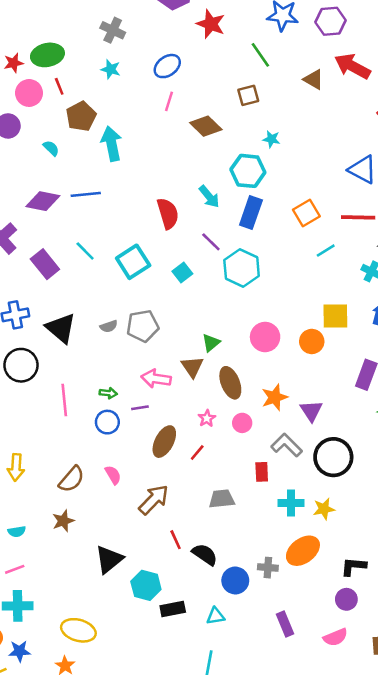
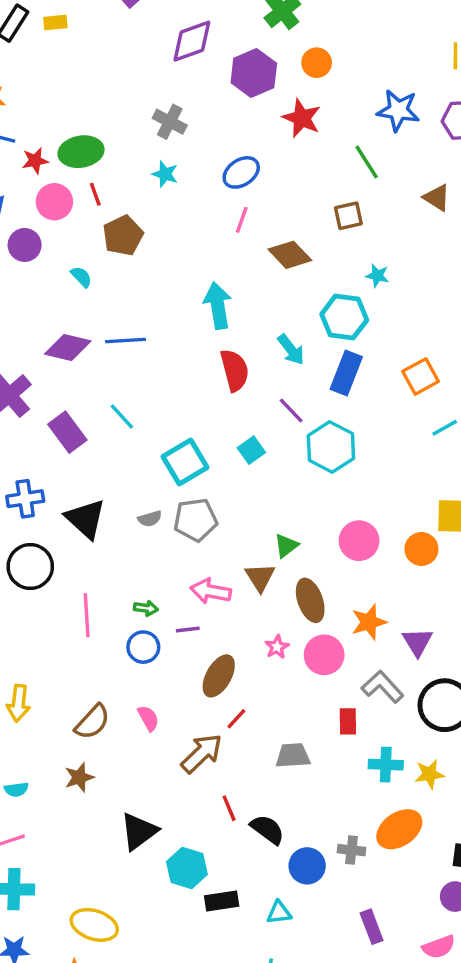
cyan arrow: (112, 144) -> (218, 306), moved
cyan square: (133, 262) -> (185, 462), moved
pink circle: (242, 423) -> (324, 655), size x1.5
red line: (197, 452) -> (236, 719), moved

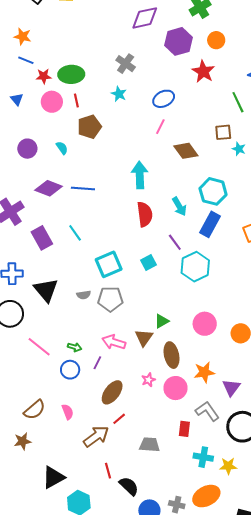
purple circle: (25, 245) -> (27, 149), moved
cyan star: (377, 276) -> (239, 149), moved
pink line: (87, 615) -> (39, 347), turned -55
purple line: (188, 630) -> (97, 363), turned -64

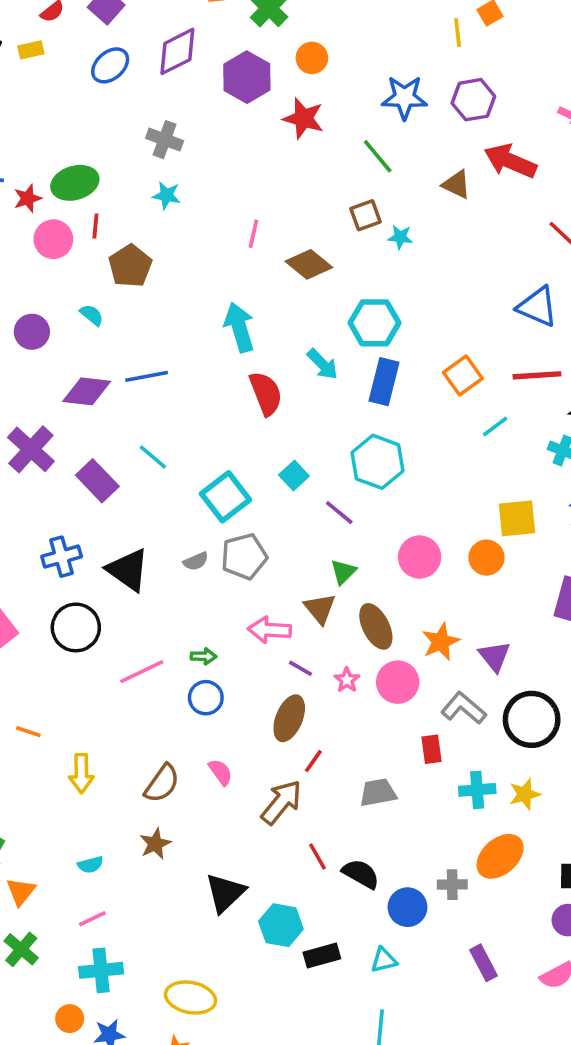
blue ellipse: (164, 99) -> (110, 65), moved
red line: (76, 100) -> (95, 226), turned 32
purple line: (175, 242) -> (339, 513), moved
pink line: (39, 347) -> (142, 672), turned -50
purple line: (97, 363) -> (300, 668), moved, turned -72

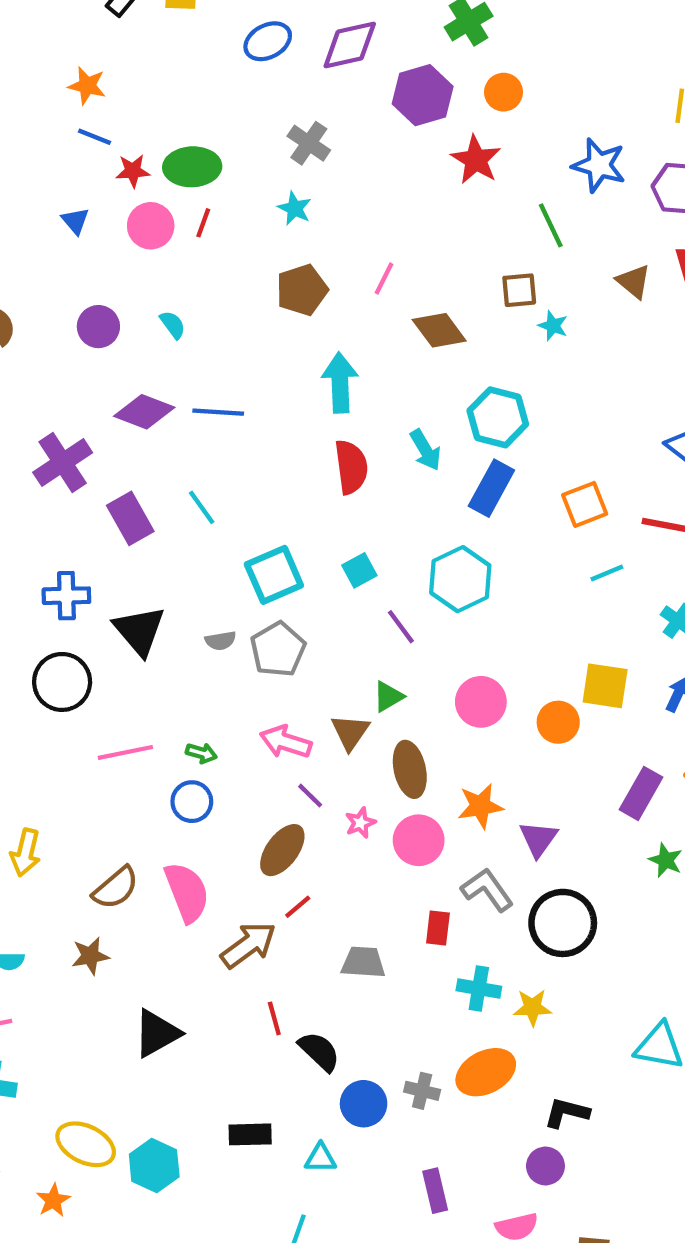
brown pentagon: (130, 266) -> (302, 290), moved
gray pentagon: (244, 556) -> (278, 649), turned -30
pink semicircle: (220, 772) -> (187, 892), size x1.8
cyan hexagon: (281, 925) -> (154, 1166), moved

